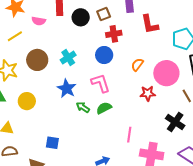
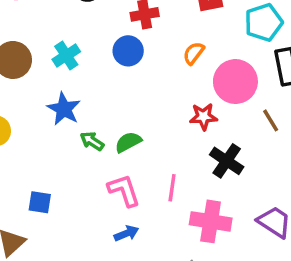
orange semicircle: (137, 65) -> (194, 53), moved
pink L-shape: (101, 83) -> (124, 190), moved
black cross: (175, 122) -> (227, 161), moved

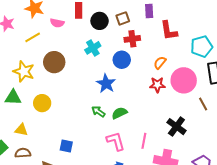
cyan cross: (66, 56) -> (93, 48), moved
blue star: (64, 109) -> (106, 84), moved
red star: (203, 117) -> (157, 85), moved

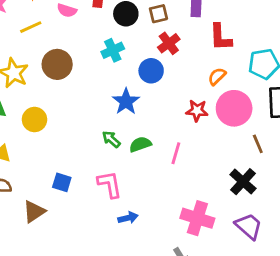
red cross: (132, 39) -> (169, 43), turned -35
orange semicircle: (160, 63) -> (217, 76), moved
black cross: (176, 127) -> (243, 182), moved
pink L-shape: (116, 141) -> (110, 184), moved
pink line: (144, 141) -> (176, 153), moved

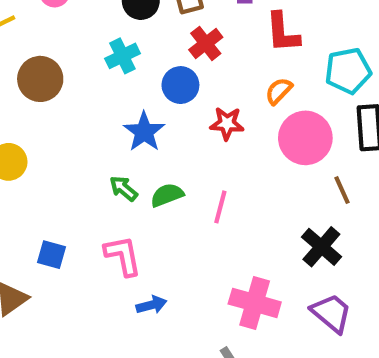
red star: (197, 111) -> (227, 123), moved

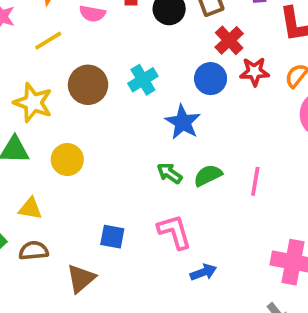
cyan cross: (122, 56) -> (143, 80), moved
red star: (227, 123) -> (254, 72), moved

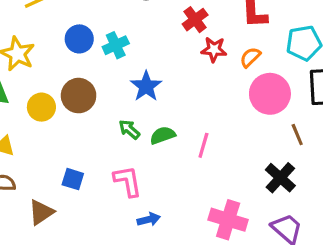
blue circle: (211, 79) -> (79, 39), moved
brown circle: (88, 85) -> (79, 96), moved

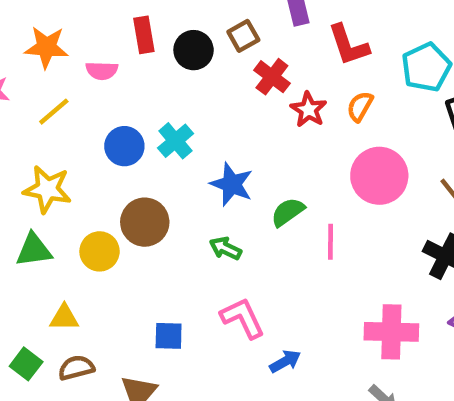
red star: (214, 49) -> (308, 110), turned -30
pink circle: (270, 94) -> (379, 176), moved
green semicircle: (163, 135) -> (288, 212), moved

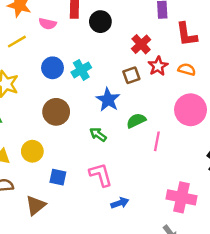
brown square: (243, 36) -> (131, 75), moved
orange semicircle: (360, 106) -> (187, 69), turned 66
yellow circle: (100, 251) -> (32, 151), moved

